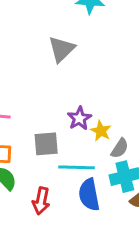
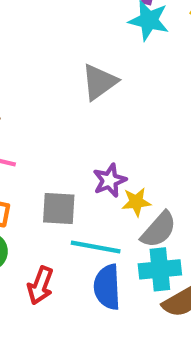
yellow star: (101, 131) -> (136, 202), turned 30
gray semicircle: (120, 148) -> (159, 230), size x1.4

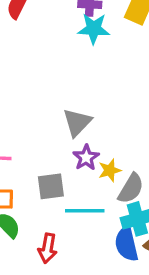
gray triangle: (99, 82) -> (77, 122), moved
blue semicircle: (107, 287) -> (126, 244), moved

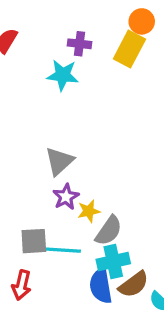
cyan star: (94, 29) -> (63, 75), moved
gray square: (51, 186) -> (34, 241), moved

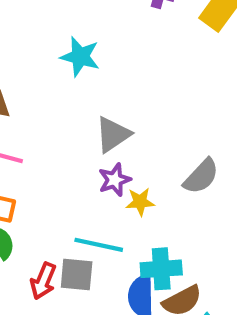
cyan star: (63, 75) -> (80, 57), moved
gray semicircle: (109, 231) -> (201, 176), moved
gray square: (34, 241) -> (77, 275), moved

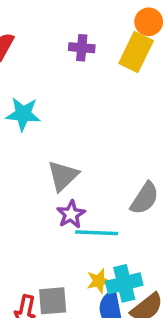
yellow star: (140, 202) -> (99, 281), moved
cyan line: (99, 245) -> (97, 233), moved

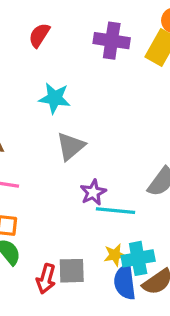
purple cross: (82, 48) -> (112, 41), size x1.5
gray triangle: (63, 176) -> (71, 146), moved

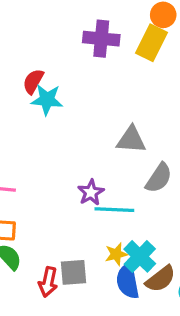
red semicircle: (39, 35) -> (33, 81), moved
gray triangle: (71, 146) -> (131, 140), moved, turned 48
cyan cross: (138, 258) -> (140, 256), turned -32

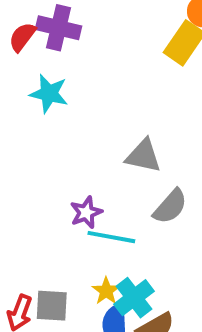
purple cross: (101, 39) -> (59, 28), moved
red semicircle: (33, 81) -> (22, 37), moved
yellow star: (116, 254) -> (106, 291), turned -30

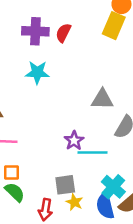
red semicircle: (22, 37) -> (63, 33), moved
yellow star: (106, 291) -> (74, 202), moved
gray square: (52, 306) -> (65, 185), moved

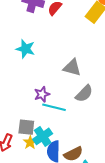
cyan star: (37, 72) -> (25, 49), moved
cyan cross: (113, 187) -> (43, 136), moved

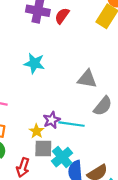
purple star: (42, 94) -> (52, 120), moved
yellow star: (30, 142) -> (36, 131), moved

